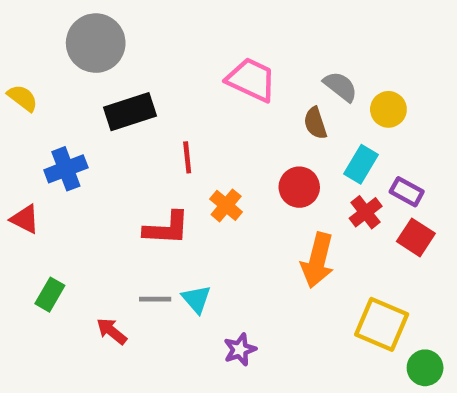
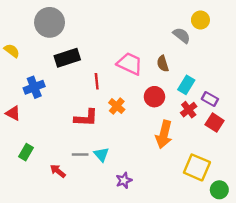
pink trapezoid: (251, 80) -> (130, 64), moved
gray semicircle: (340, 86) -> (182, 35), moved
yellow circle: (388, 109) -> (200, 20), moved

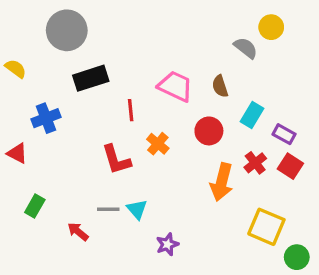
red cross: (189, 110) -> (255, 163), moved
red L-shape: (86, 118) -> (116, 160), turned 70

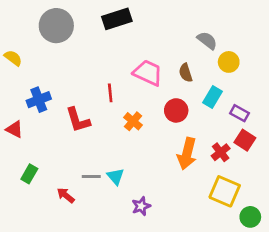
yellow circle: (271, 27) -> (229, 62), moved
black rectangle: (91, 78) -> (117, 19), moved
red L-shape: (116, 160) -> (78, 120), moved
red cross: (255, 163) -> (221, 152), moved

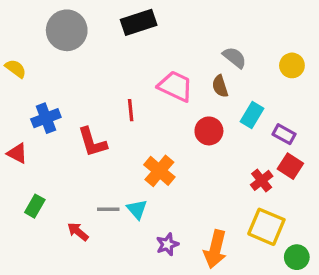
gray semicircle: (207, 40) -> (234, 57), moved
yellow circle: (229, 62) -> (292, 65), moved
orange cross: (133, 121) -> (159, 171), moved, size x1.4
orange arrow: (187, 154) -> (215, 249), moved

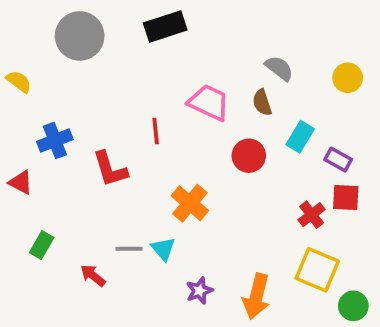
red square: (290, 166) -> (346, 198), turned -30

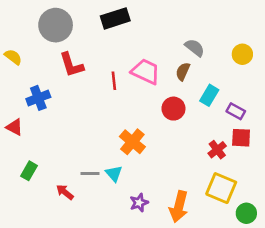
brown semicircle: (262, 102) -> (183, 71), turned 42
red line: (156, 131) -> (114, 81), moved
red L-shape: (110, 169) -> (71, 65), moved

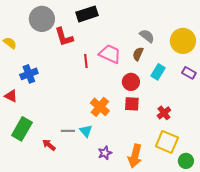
yellow circle: (242, 54) -> (183, 41), size x1.6
red L-shape: (71, 65) -> (64, 37), moved
purple rectangle: (236, 111) -> (189, 73), moved
red square: (241, 138) -> (132, 104), moved
green rectangle: (29, 171) -> (22, 129), size x1.6

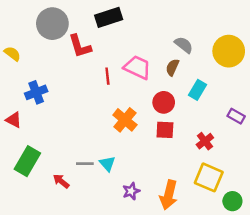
purple rectangle: (189, 73) -> (236, 116), moved
orange cross: (100, 107) -> (125, 120), moved

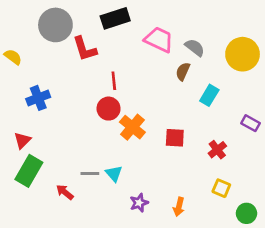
pink trapezoid: (137, 67) -> (159, 40), moved
red circle: (164, 102) -> (109, 109), moved
red triangle: (14, 120) -> (22, 140), moved, turned 48
yellow square: (209, 177) -> (221, 188), size x0.6
orange arrow: (169, 195) -> (179, 207), size x0.6

